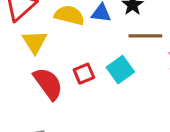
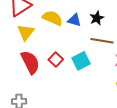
red square: (84, 74) -> (56, 60), turned -32

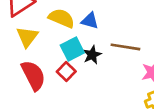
black star: (97, 18) -> (92, 55), moved
cyan square: (81, 61) -> (72, 49), moved

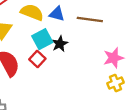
brown line: (125, 47) -> (90, 20), moved

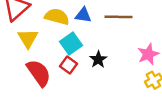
black star: (60, 44) -> (98, 60), moved

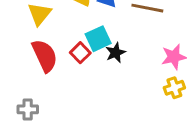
cyan square: (71, 43) -> (98, 39), moved

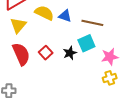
cyan square: (98, 39) -> (86, 43), moved

